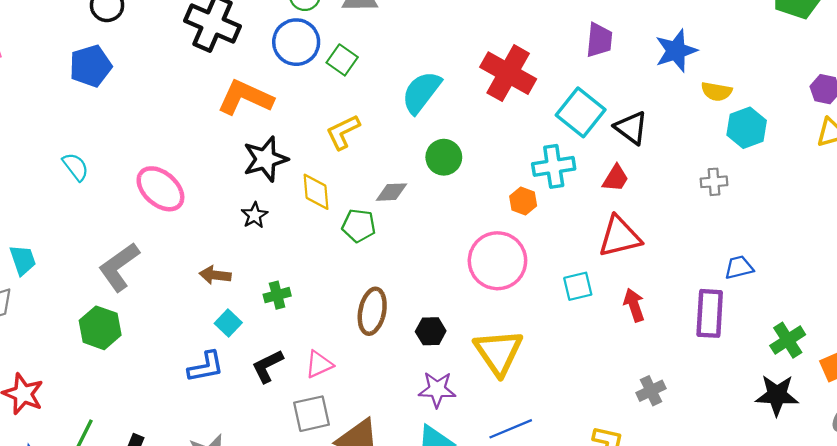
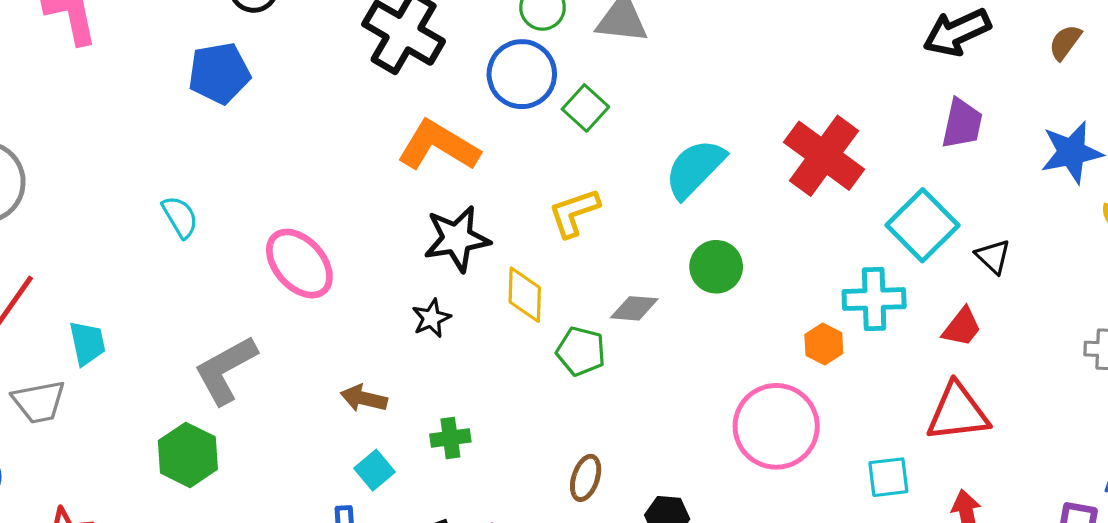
black triangle: (631, 128) -> (993, 256), size x0.7
brown ellipse: (372, 311) -> (586, 478), size x0.7

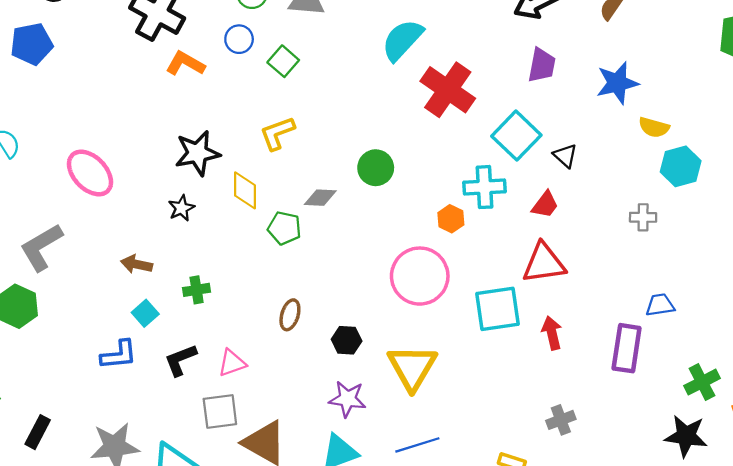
blue circle: (522, 74) -> (239, 39), size x0.6
orange L-shape: (438, 146) -> (185, 64), moved, size x0.7
cyan semicircle: (695, 169) -> (402, 40), moved
cyan square: (888, 477) -> (498, 309), size x1.6

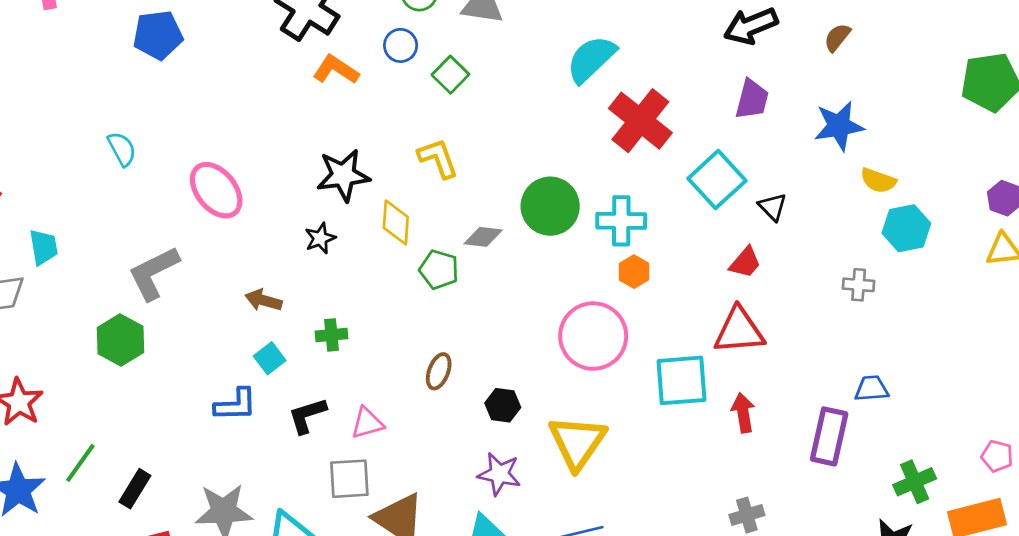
yellow L-shape: (277, 133) -> (438, 158), turned 87
green circle: (376, 168) -> (550, 206), size x1.4
cyan cross: (485, 187) -> (621, 221), moved

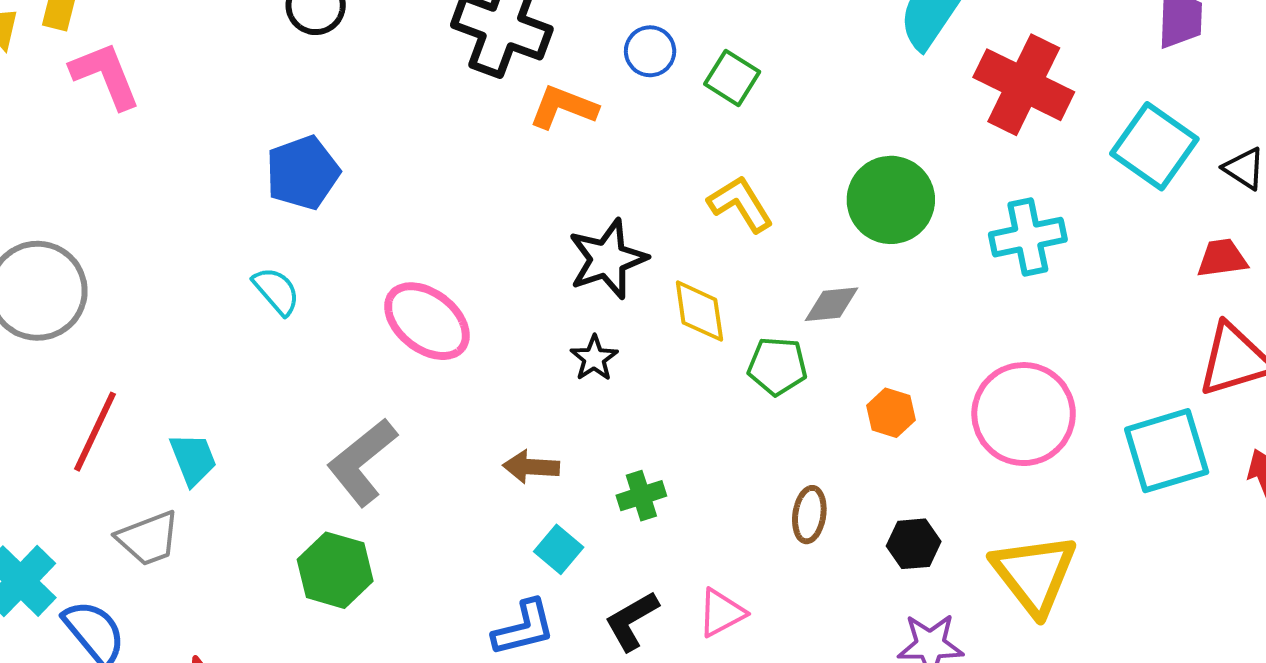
blue pentagon: (158, 35) -> (303, 173), moved
green circle: (550, 206) -> (891, 200), moved
red trapezoid: (745, 262) -> (1222, 258), turned -126
orange hexagon: (634, 272) -> (891, 413), moved

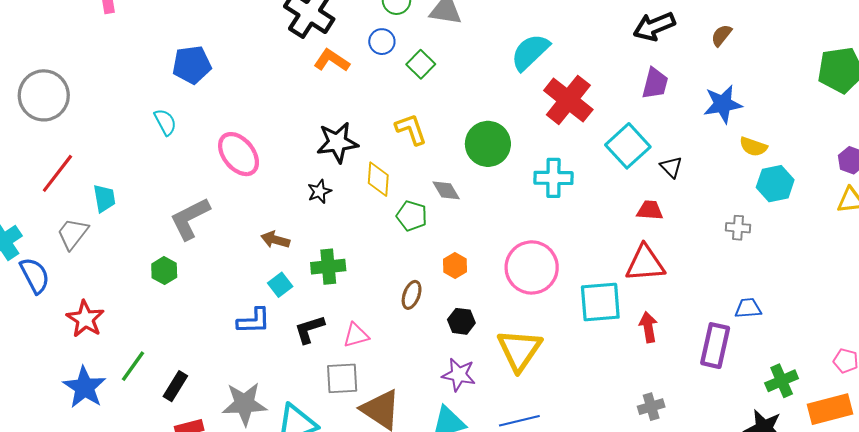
gray diamond: (832, 304) -> (446, 190), turned 52
orange hexagon: (891, 413) -> (455, 266), moved
green cross: (641, 496) -> (328, 267), size x1.4
gray trapezoid: (148, 538) -> (73, 234), turned 136
green hexagon: (335, 570) -> (164, 271), size x0.7

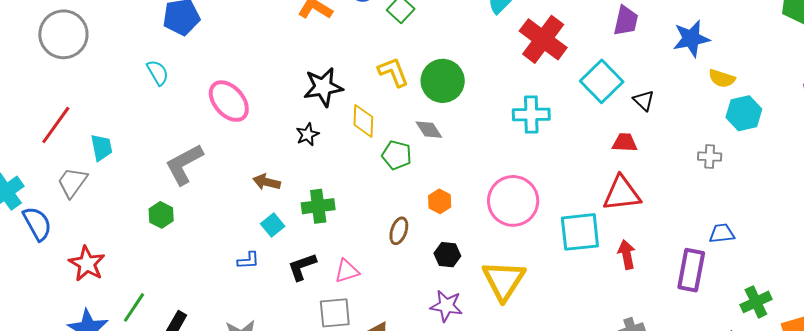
gray circle: (44, 95) -> (63, 34), moved
green circle: (488, 144) -> (443, 81), moved
blue L-shape: (254, 321) -> (248, 260), size x0.7

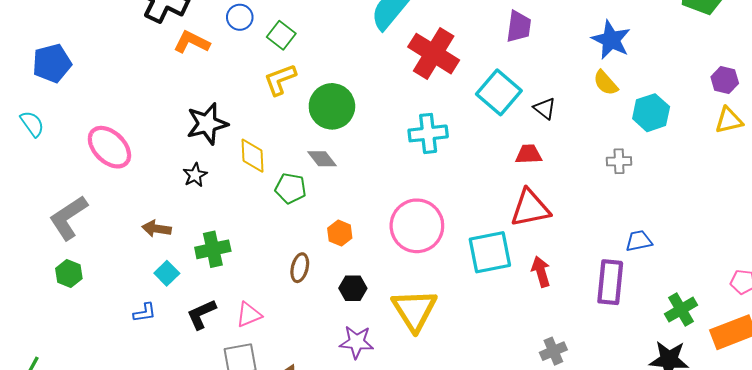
blue star: (691, 39) -> (611, 40), moved, turned -30
yellow L-shape: (393, 72) -> (280, 80), moved, turned -84
yellow semicircle: (722, 78) -> (606, 83), moved, turned 36
green hexagon: (161, 215) -> (69, 273), moved

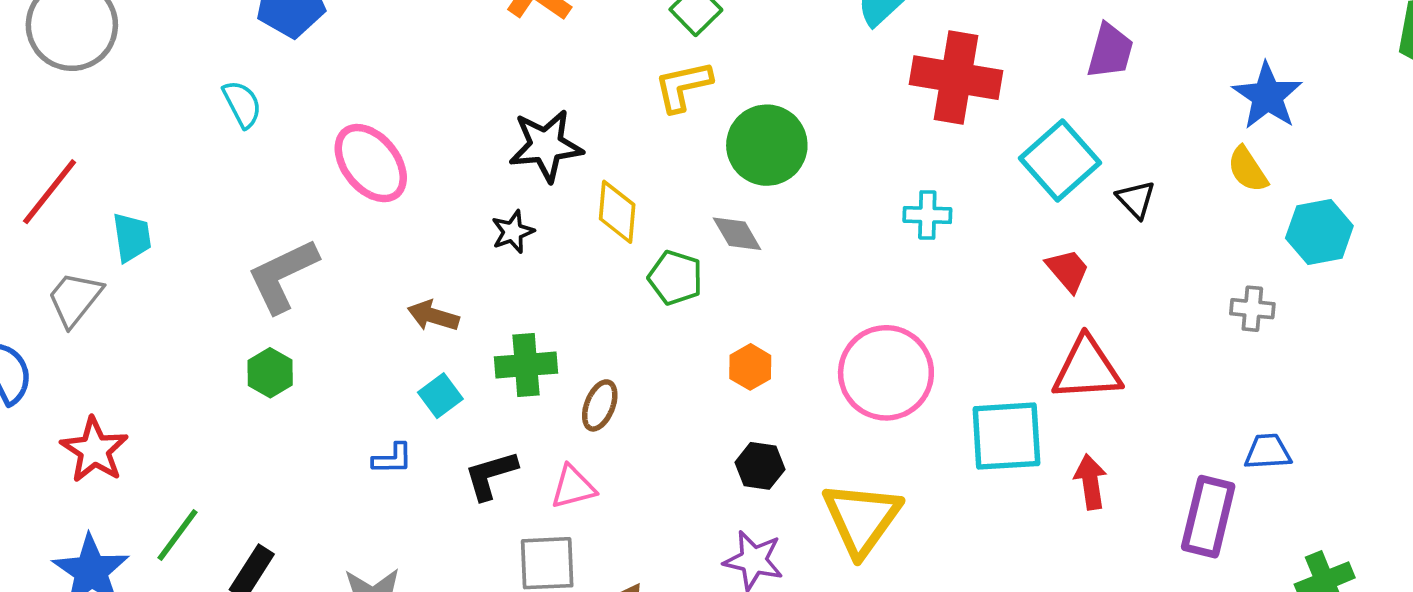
red cross: (434, 54) -> (956, 78), turned -30
cyan cross: (428, 133) -> (927, 215), size x0.7
red trapezoid: (529, 154) -> (1068, 270), moved, turned 44
brown ellipse: (300, 268) -> (600, 405), moved

